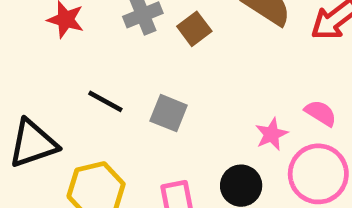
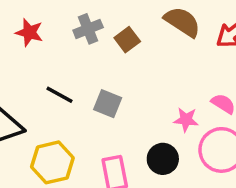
pink star: (272, 134) -> (186, 120), turned 30

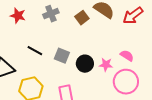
brown square: (127, 40) -> (82, 18), moved
black circle: (163, 159) -> (85, 64), moved

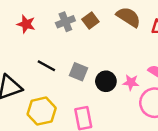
brown square: (82, 18) -> (90, 21), moved

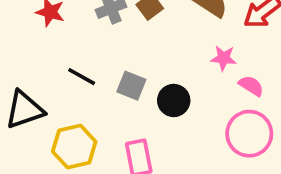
pink star: (131, 82) -> (223, 58), moved

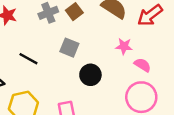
gray square: (131, 86) -> (69, 48), moved

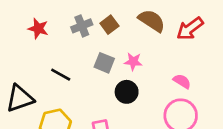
pink star: (124, 46) -> (133, 62), moved

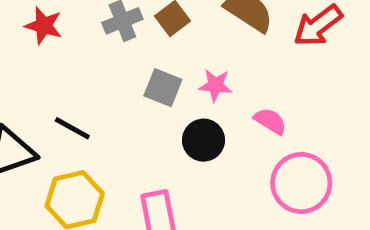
black line: (61, 75) -> (72, 128), moved
pink semicircle: (182, 81) -> (270, 121), moved

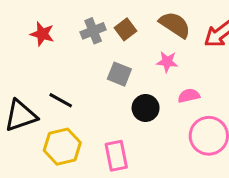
pink star: (215, 85) -> (167, 62), moved
pink semicircle: (270, 121) -> (189, 96), turned -45

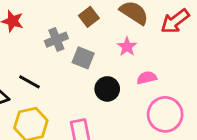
gray cross: (93, 31) -> (56, 40), moved
pink star: (167, 62) -> (127, 47), turned 30

